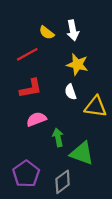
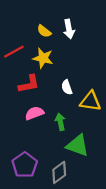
red line: (27, 54) -> (14, 52), moved
yellow star: (77, 65) -> (43, 58), moved
green arrow: (58, 137) -> (60, 122), moved

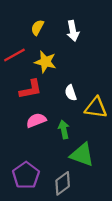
yellow semicircle: (44, 31) -> (37, 27), moved, turned 80

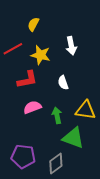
white arrow: (73, 31) -> (71, 46), moved
yellow triangle: (96, 108) -> (86, 110), moved
purple pentagon: (26, 175) -> (23, 156), turned -30

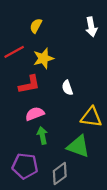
white arrow: (71, 46) -> (91, 27), moved
yellow star: (41, 55) -> (43, 58), turned -30
green arrow: (57, 115) -> (42, 136), moved

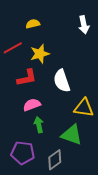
yellow semicircle: (36, 26) -> (33, 24), turned 48
white semicircle: (67, 88) -> (62, 81), size x1.6

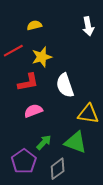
green arrow: (39, 125) -> (44, 142), moved, turned 56
purple pentagon: (23, 153) -> (24, 161), turned 30

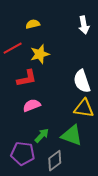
white semicircle: (65, 85) -> (82, 81), moved
purple pentagon: (24, 161) -> (23, 154), turned -30

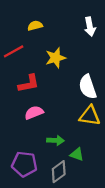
yellow star: (40, 54) -> (55, 58), moved
green arrow: (42, 135) -> (55, 140), moved, turned 49
green triangle: (72, 135) -> (77, 154), moved, size x0.6

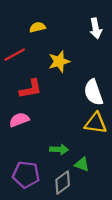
pink semicircle: (34, 113) -> (19, 120), moved

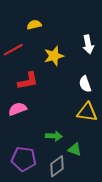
white arrow: (96, 28) -> (88, 44), moved
white semicircle: (93, 92) -> (85, 84), size x0.7

